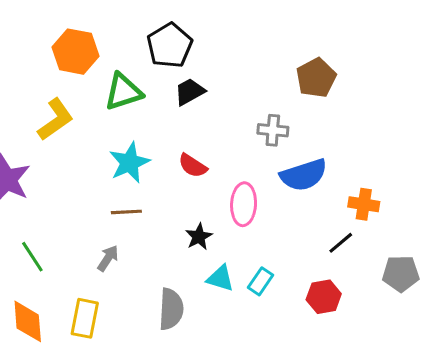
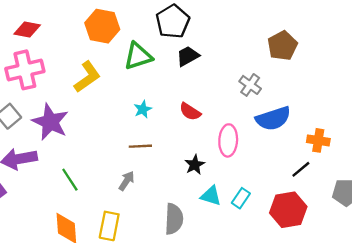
gray cross: (273, 130) -> (250, 85), turned 30
cyan star: (129, 163) -> (143, 109), size x0.6
red hexagon: (324, 297) -> (288, 210), size x1.4

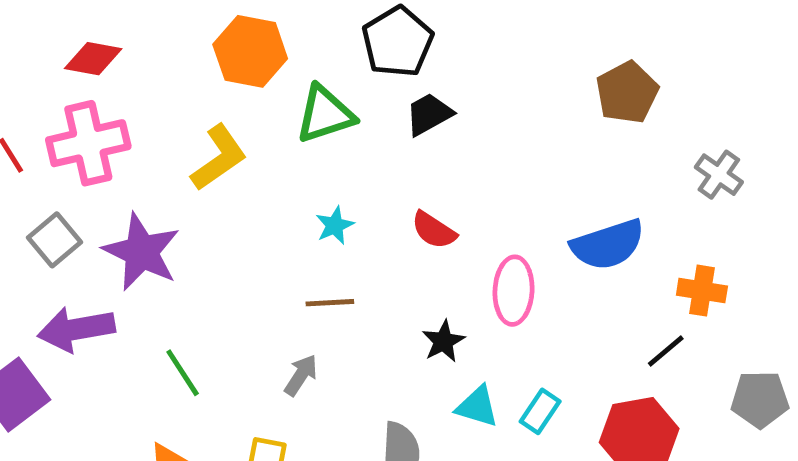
gray cross: (250, 85) -> (719, 175), moved

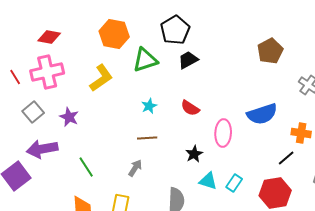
purple star: (141, 252) -> (69, 117), size x0.6

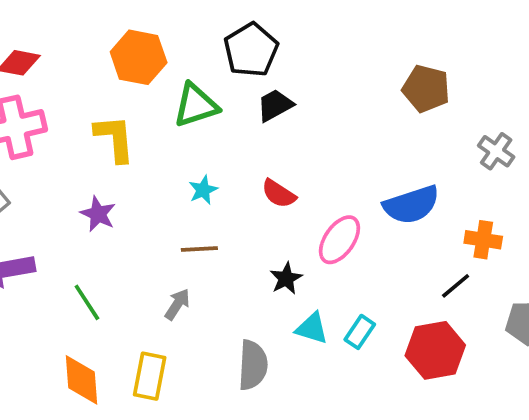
brown pentagon: (270, 51) -> (426, 89), turned -30
yellow L-shape: (101, 78) -> (115, 138), turned -60
purple star: (69, 117) -> (98, 214), moved
pink ellipse: (223, 133) -> (339, 240), turned 32

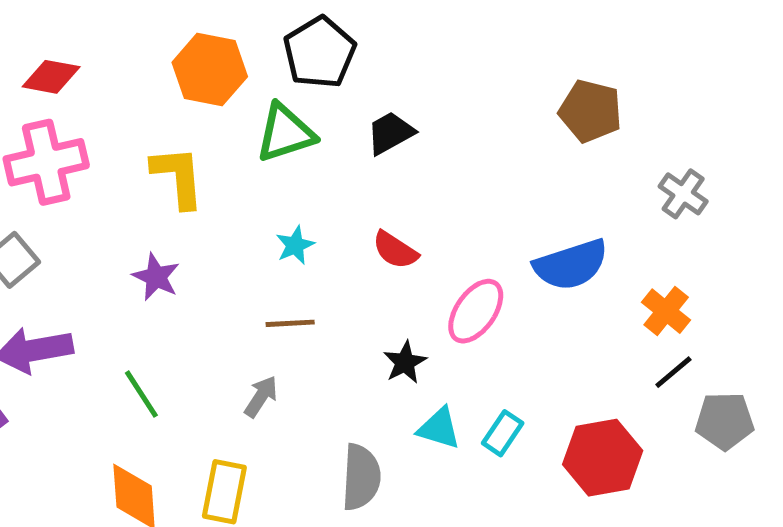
black pentagon: (251, 50) -> (320, 52), moved
orange cross: (483, 240) -> (666, 311), turned 30
black line: (456, 286) -> (673, 372), moved

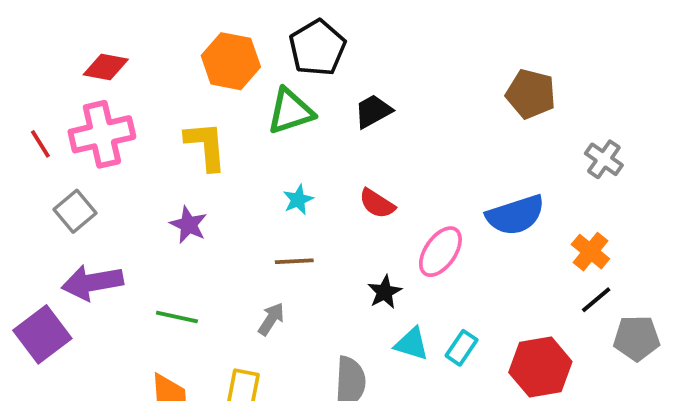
green line: (141, 394) -> (177, 317), turned -45

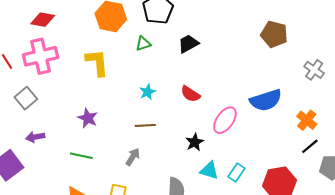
green triangle: (290, 111) -> (143, 44), size x0.6
purple star: (188, 225) -> (88, 118), moved
purple arrow: (92, 282) -> (35, 137), size x0.6

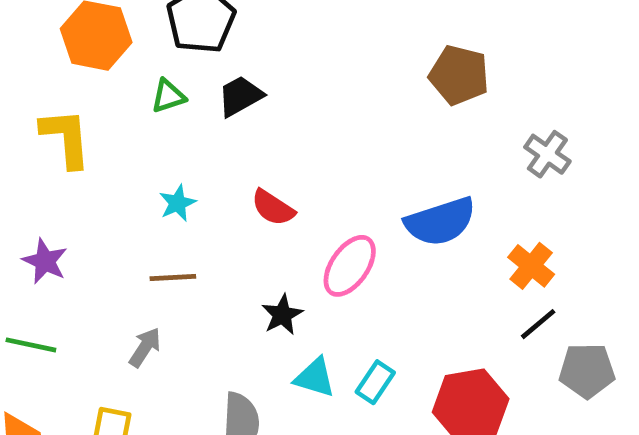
black trapezoid: (188, 44) -> (240, 96), moved

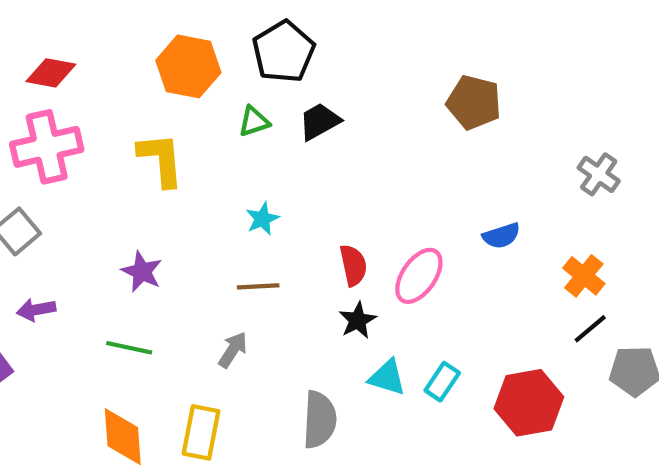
brown pentagon: (459, 75) -> (474, 102), moved
red semicircle: (273, 208) -> (353, 265), moved, turned -135
blue semicircle: (440, 222) -> (501, 236), size x0.6

